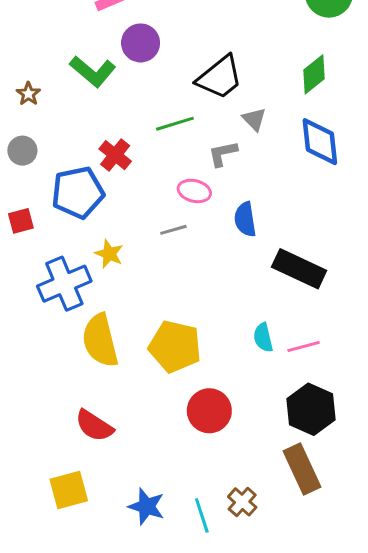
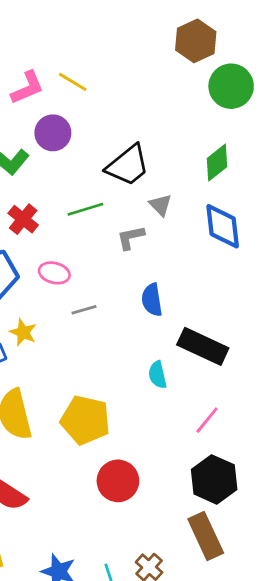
red cross: (115, 155) -> (23, 219), moved
pink ellipse: (194, 191) -> (54, 273), moved
cyan semicircle: (263, 337) -> (158, 375), moved
pink line: (304, 346) -> (207, 420), turned -36

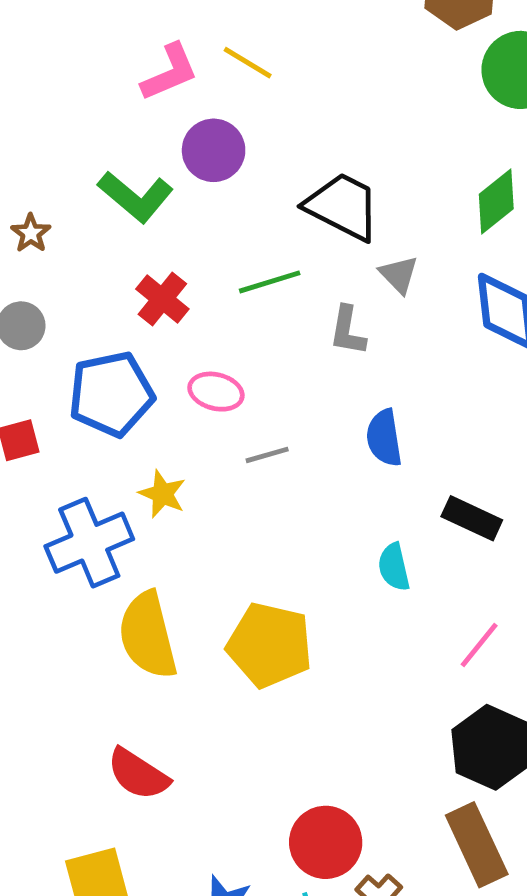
black trapezoid: (128, 165) -> (343, 206), turned -114
gray L-shape: (131, 238) -> (348, 331), turned -68
black rectangle: (203, 346) -> (472, 518), size x0.7
red circle: (118, 481) -> (326, 842), moved

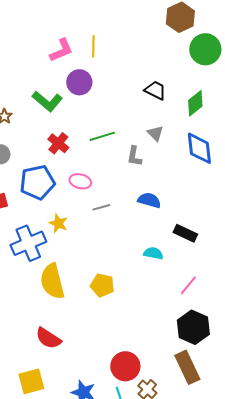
yellow line: (248, 63) -> (93, 46), turned 60
black trapezoid: (343, 206) -> (155, 90), moved, size x0.7
blue semicircle: (384, 438) -> (149, 200), turned 115
cyan semicircle: (394, 567) -> (153, 253), turned 114
yellow pentagon: (270, 645) -> (102, 285), size x0.7

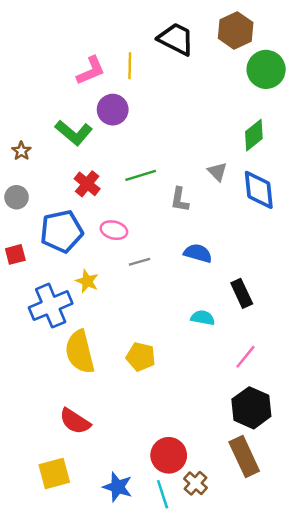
black trapezoid: (155, 90) -> (176, 39), moved, size x1.4
gray triangle: (155, 133) -> (217, 172), moved
black rectangle: (185, 233) -> (242, 293), turned 40

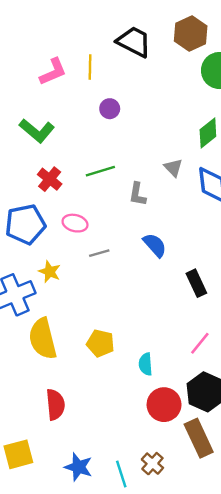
purple circle: (113, 110) -> (110, 109), moved, size x0.7
blue semicircle: (198, 253) -> (155, 245), turned 32
cyan semicircle: (203, 318) -> (146, 364), moved, turned -105
red semicircle: (75, 421) -> (55, 405), moved, turned -128
red circle: (169, 455) -> (164, 405), moved

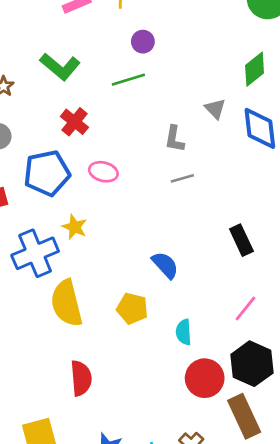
green line: (100, 171) -> (128, 80), moved
blue semicircle: (155, 245) -> (165, 265), moved
gray line: (99, 253) -> (182, 178), moved

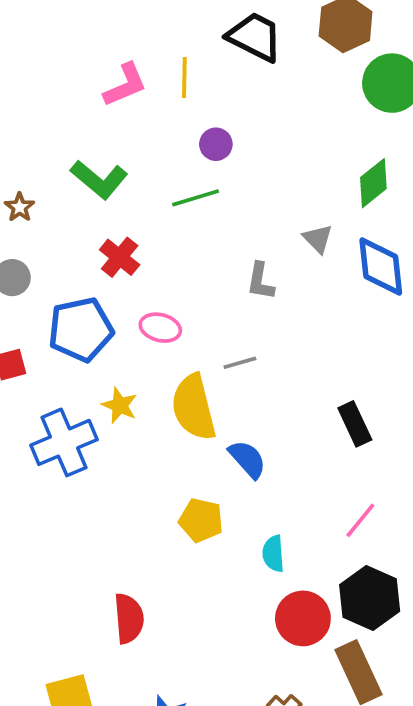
gray line: (182, 178) -> (240, 363), moved
yellow semicircle: (67, 303) -> (194, 407), moved

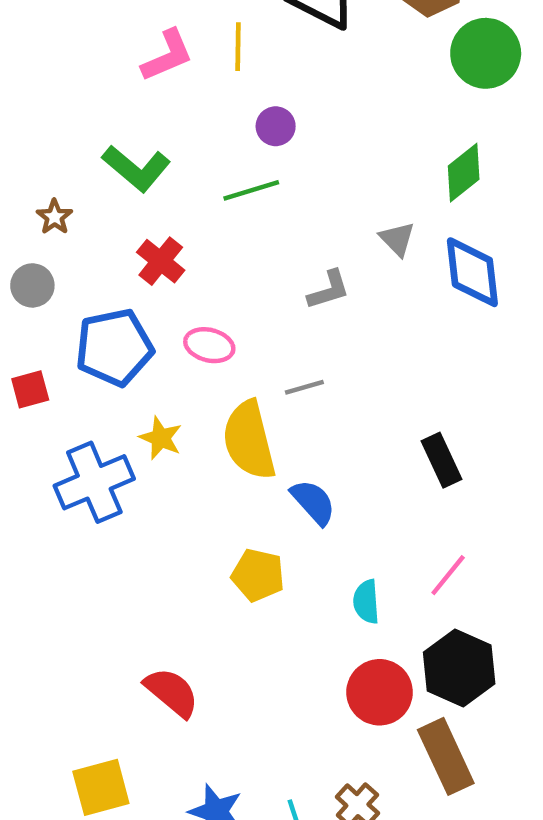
brown star: (20, 207) -> (55, 217), moved
gray L-shape: (260, 281) -> (329, 290), turned -117
cyan semicircle: (273, 554) -> (366, 602), moved
red semicircle: (129, 618) -> (172, 692), turned -45

